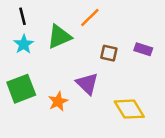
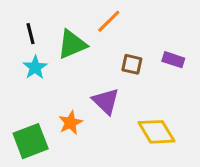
black line: (22, 16) -> (31, 34), moved
cyan star: (24, 44) -> (35, 67), moved
green square: (21, 89) -> (31, 141), moved

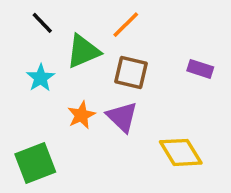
black line: (31, 34) -> (42, 23), moved, turned -30
brown square: (132, 64) -> (131, 73), moved, size x1.4
orange star: (70, 123) -> (81, 115), moved

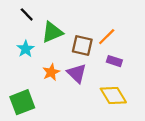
orange line: (126, 25) -> (107, 37), moved
purple rectangle: (200, 69) -> (114, 61), moved

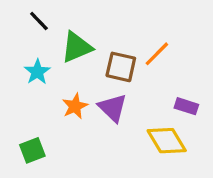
purple rectangle: (114, 61) -> (186, 106), moved
green square: (22, 102) -> (32, 150), size x0.7

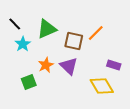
black line: (39, 21) -> (15, 24), moved
green square: (32, 150) -> (29, 82), moved

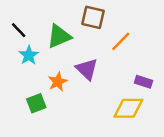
brown square: (74, 41) -> (93, 17), moved
purple triangle: (69, 66) -> (87, 69), moved
yellow diamond: (102, 86) -> (128, 108), turned -60

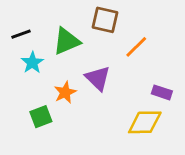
black line: (19, 30) -> (21, 34), turned -66

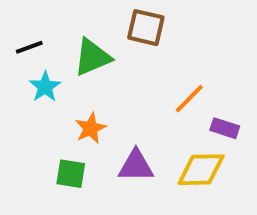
orange line: (136, 47) -> (189, 99), moved
purple triangle: (98, 78) -> (136, 166), moved, turned -44
green square: (41, 117) -> (71, 174), moved, turned 30

